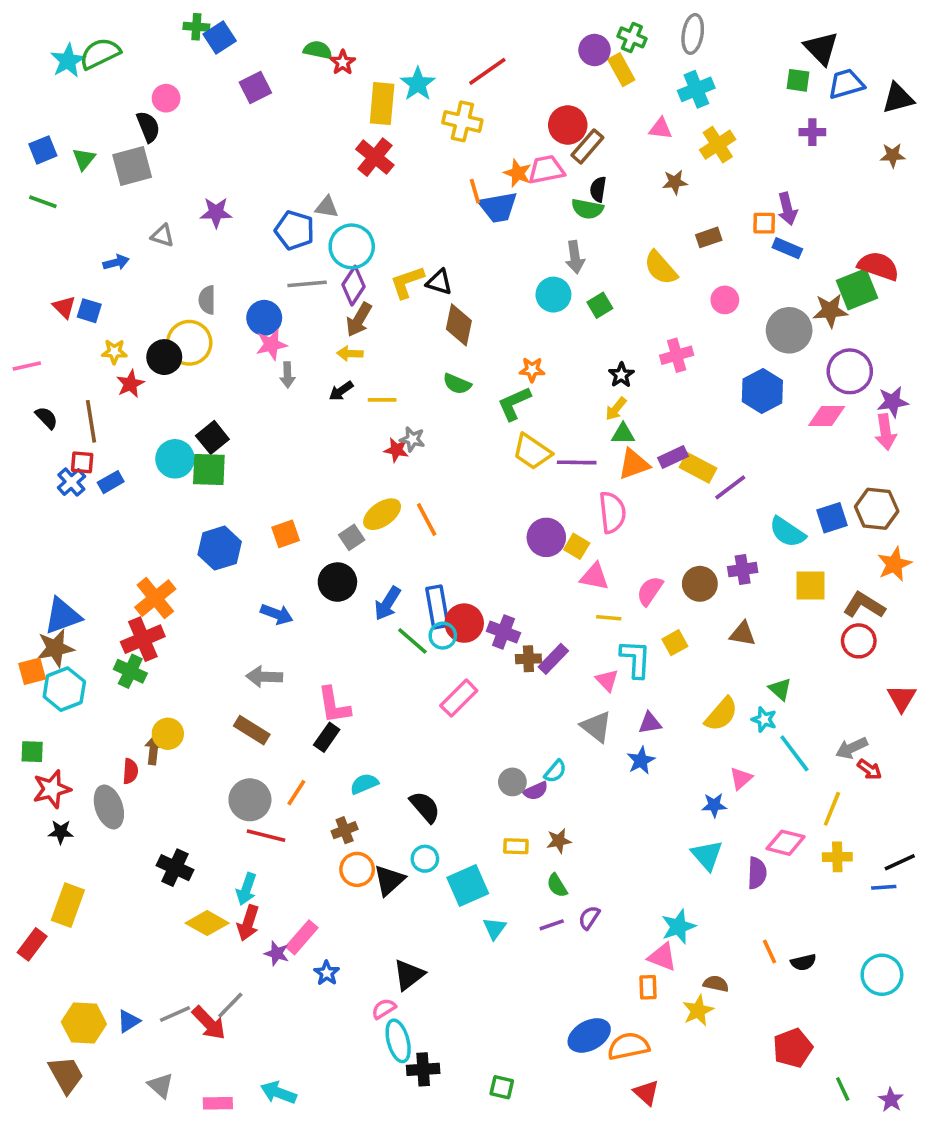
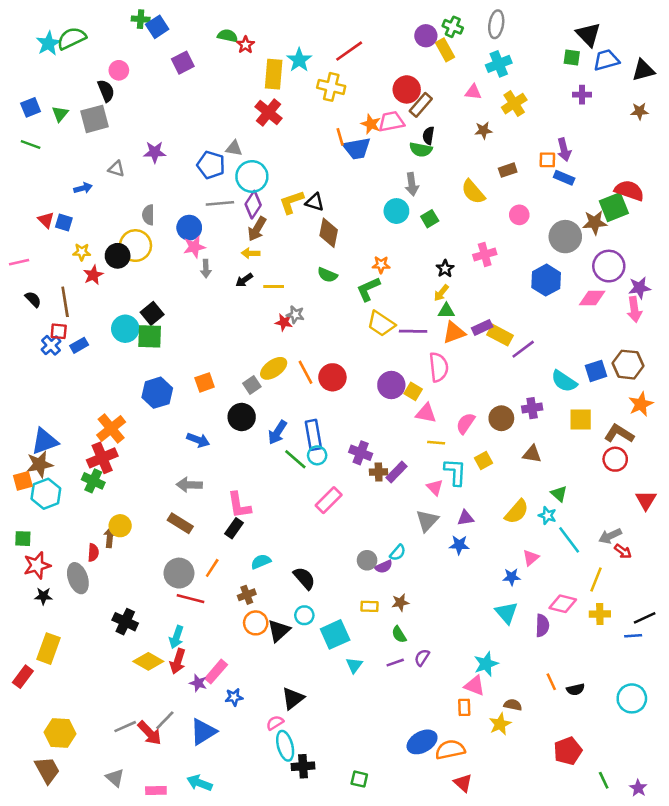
red circle: (464, 623) -> (332, 377), moved
gray triangle: (596, 727) -> (427, 521), turned 35
blue star: (641, 761) -> (459, 545), turned 30
blue star: (327, 973) -> (234, 697), turned 30
blue triangle: (129, 1021) -> (203, 732), moved, size x1.6

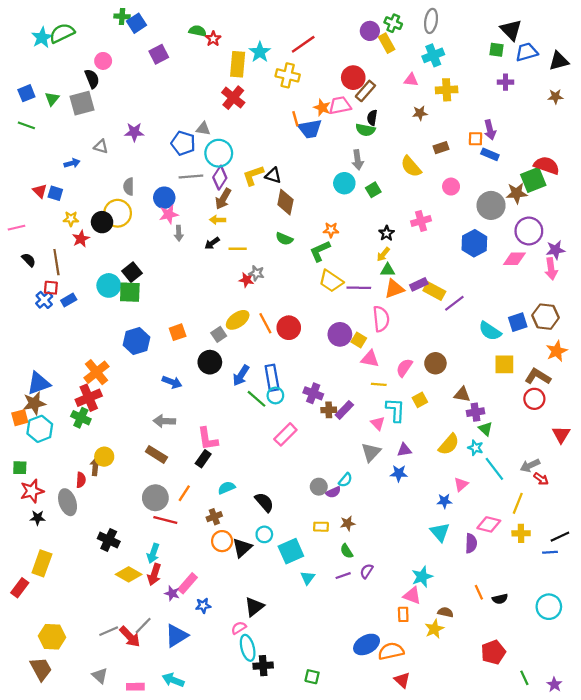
yellow cross: (514, 104) -> (447, 90), turned 30
purple cross: (532, 408) -> (475, 412), moved

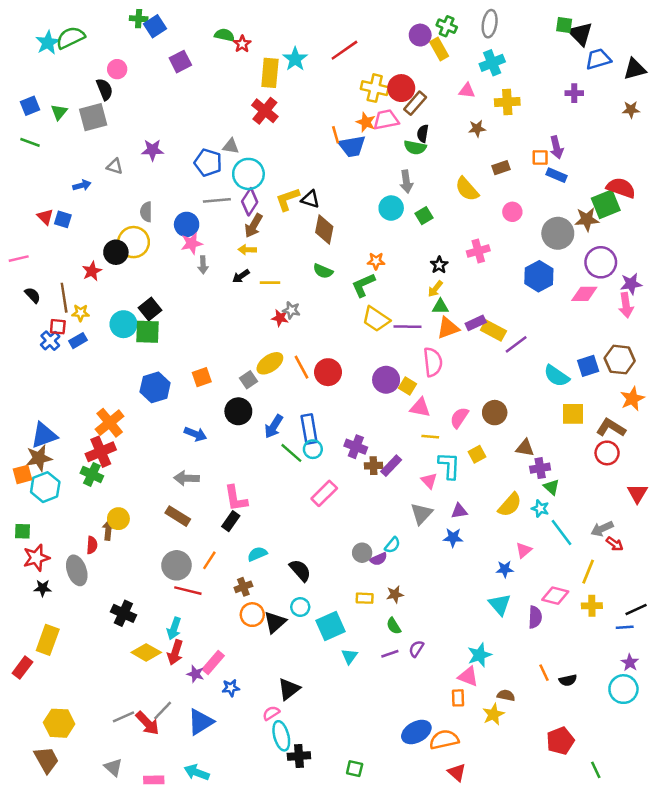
green square: (497, 50) -> (564, 25), moved
yellow cross: (288, 75) -> (375, 88), moved
yellow star: (71, 219) -> (81, 313), moved
purple star: (554, 684) -> (630, 663), moved

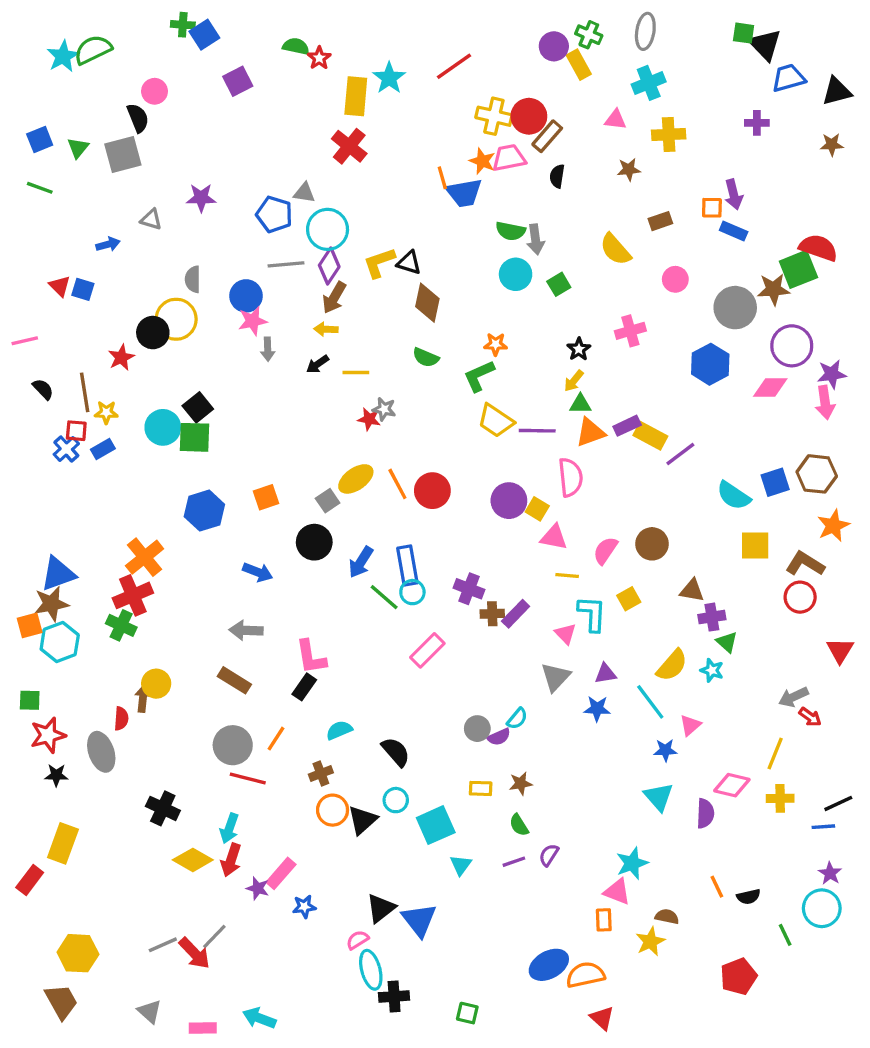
green semicircle: (415, 147) -> (511, 231), moved
cyan line: (562, 533) -> (650, 702), moved
blue triangle: (200, 722) -> (419, 920), moved, turned -36
green line: (596, 770) -> (785, 935), moved

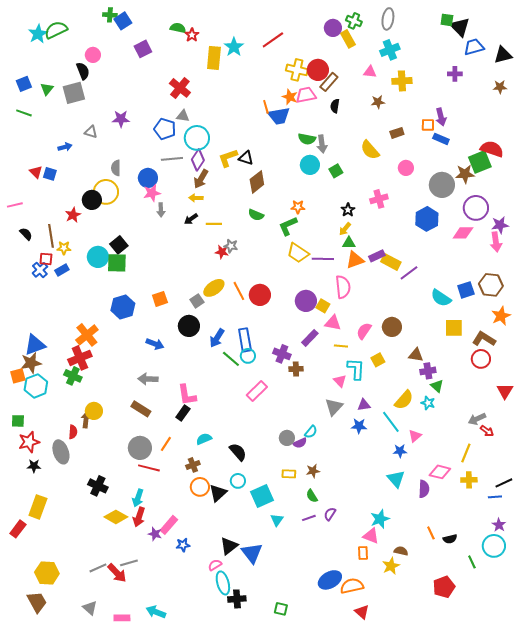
red cross: (349, 146) -> (180, 88), moved
brown diamond: (427, 303) -> (257, 182), turned 40
purple rectangle: (516, 614) -> (310, 338), moved
gray line: (214, 937) -> (129, 563), turned 30

